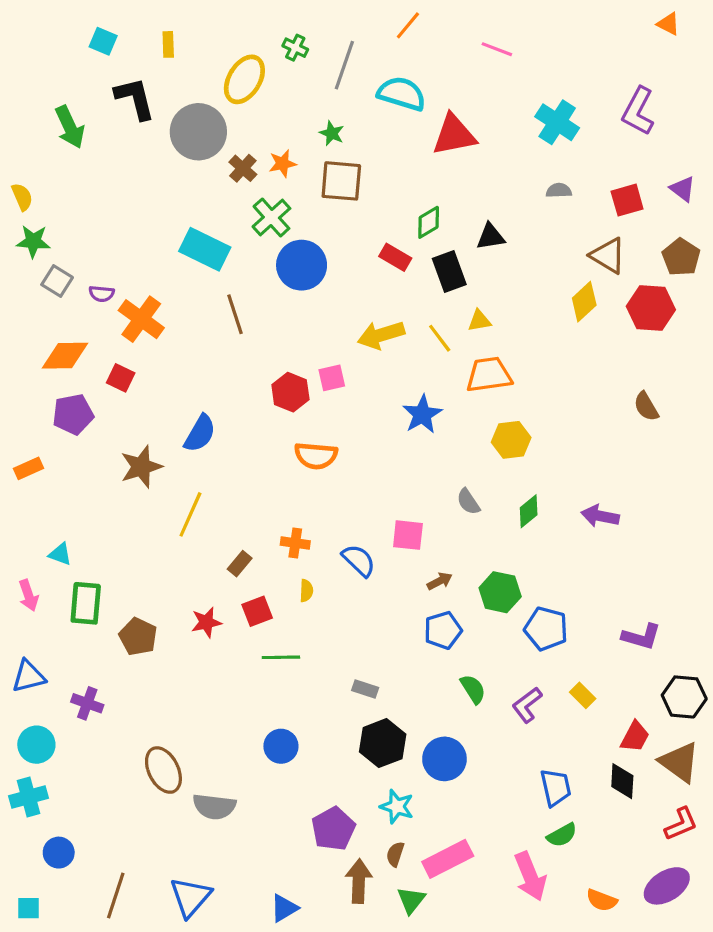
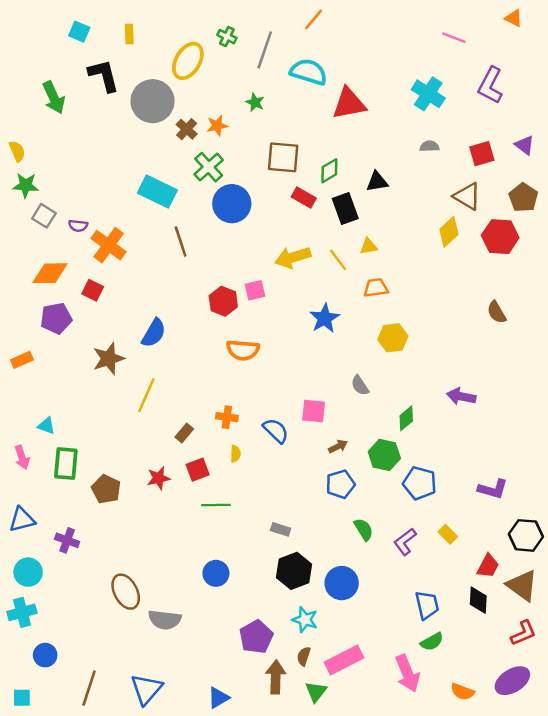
pink line: (497, 49) -> (454, 38), moved
brown square: (341, 181) -> (283, 157), moved
orange trapezoid: (489, 375) -> (376, 288), size x0.7
green diamond: (529, 511) -> (406, 418), moved

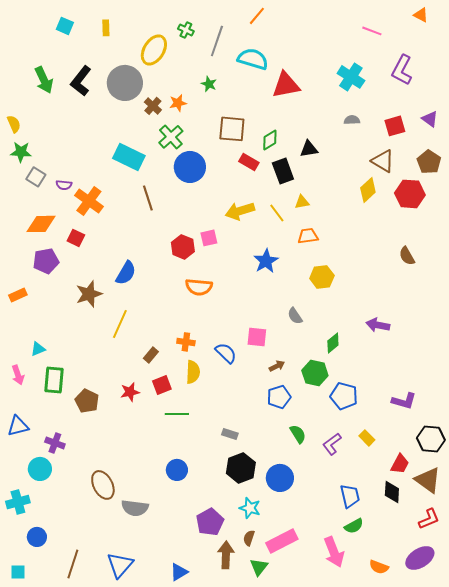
black L-shape: (104, 76) -> (81, 81), moved, turned -128
cyan triangle: (46, 426) -> (38, 349), turned -42
yellow semicircle: (235, 454) -> (193, 372), size x1.6
cyan circle: (28, 572) -> (40, 469), moved

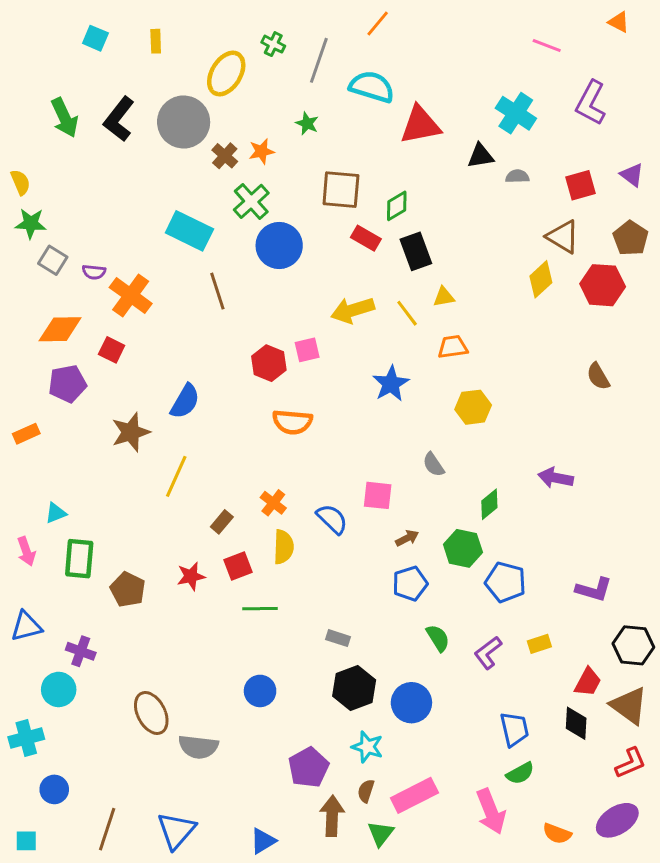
black triangle: (309, 149) -> (481, 156), moved
orange cross: (186, 342) -> (273, 503), turned 30
yellow rectangle: (367, 438) -> (539, 644), turned -63

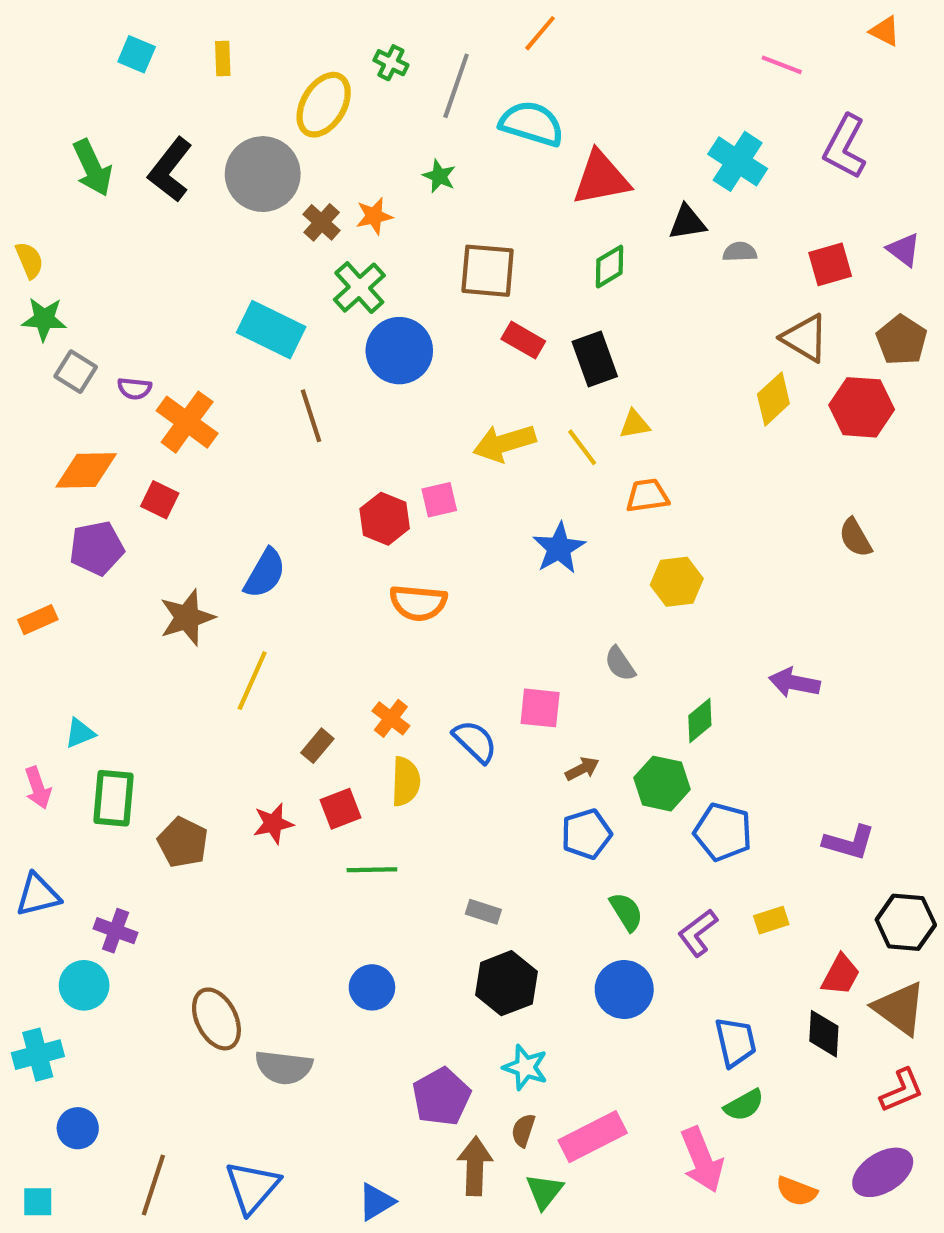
green diamond: (397, 206) -> (609, 267), moved
blue circle: (411, 703) -> (624, 990), moved

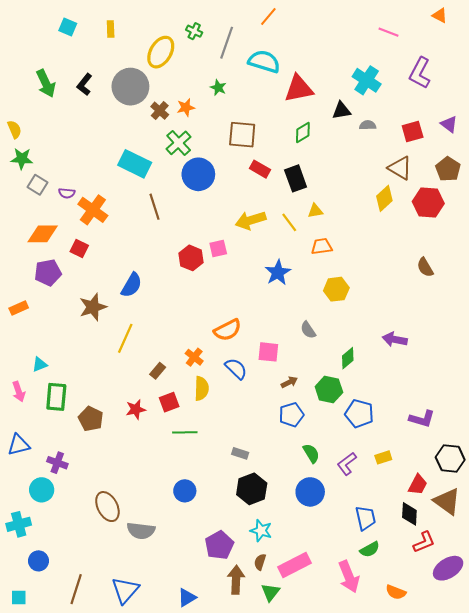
black L-shape: (170, 170) -> (84, 84), size x0.7
orange semicircle: (418, 603) -> (228, 330), moved, turned -32
red L-shape: (902, 1090) -> (424, 542), moved
purple ellipse: (883, 1172) -> (448, 568), moved

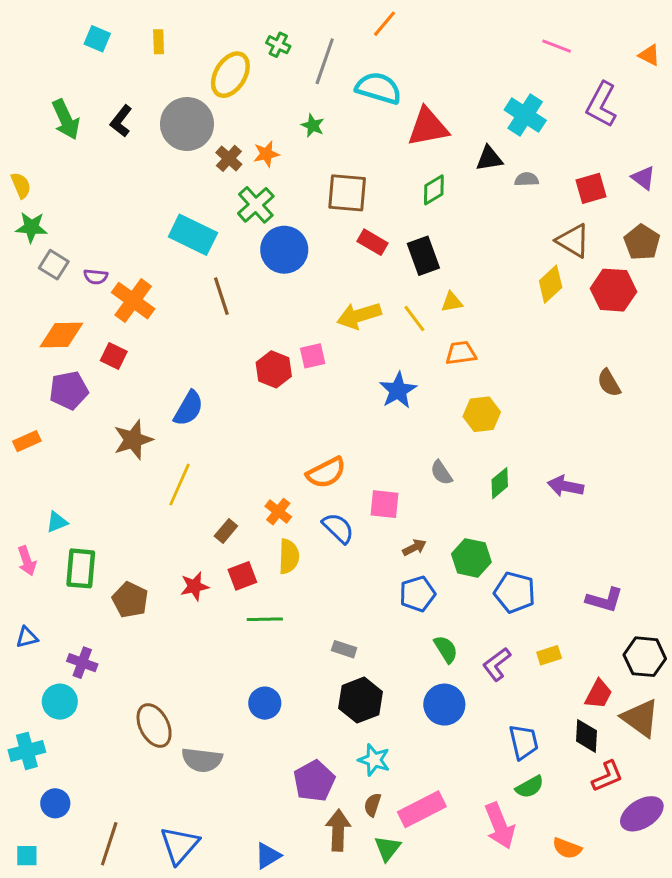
orange triangle: (440, 16) -> (649, 55), moved
green diamond: (348, 358) -> (500, 483), moved
blue triangle: (19, 445) -> (27, 637), size x0.7

